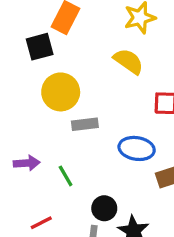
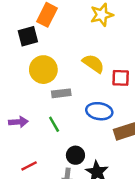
yellow semicircle: (129, 61) -> (93, 64), moved
green line: (66, 176) -> (54, 124), moved

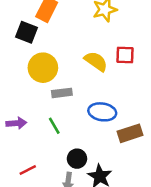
black square: (28, 36) -> (26, 32), turned 36
red square: (121, 78) -> (125, 55), moved

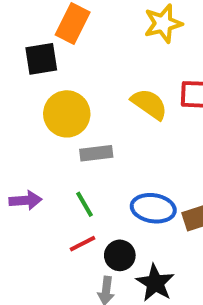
black square: (26, 32) -> (41, 59), turned -30
blue ellipse: (102, 112) -> (153, 208), moved
red line: (28, 170) -> (82, 244), moved

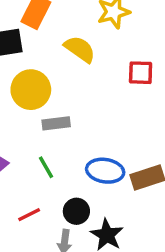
yellow semicircle: (149, 104) -> (80, 49), moved
red line: (82, 244) -> (29, 215), moved

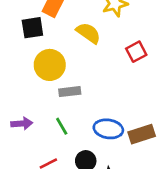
red square: (141, 73) -> (136, 52), turned -30

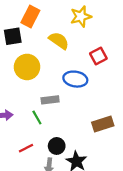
gray rectangle: (70, 92) -> (50, 100), moved
blue ellipse: (108, 129) -> (75, 79), moved

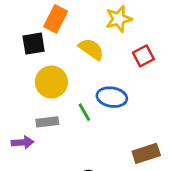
red square: (98, 56) -> (143, 56), moved
gray rectangle: (50, 100) -> (47, 122), moved
green line: (37, 117) -> (84, 112), moved

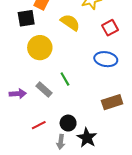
blue ellipse: (112, 97) -> (106, 59), moved
green line: (84, 112) -> (65, 79), moved
gray rectangle: (47, 122) -> (44, 90), moved, turned 49

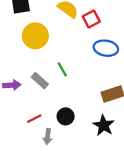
red square: (110, 28) -> (91, 19), moved
black star: (87, 138) -> (104, 125), moved
gray arrow: (61, 142) -> (48, 137), moved

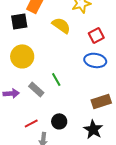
red square: (91, 19) -> (96, 35), moved
yellow circle: (35, 36) -> (22, 56), moved

